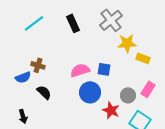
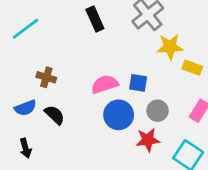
cyan line: (34, 23) -> (25, 29), moved
blue semicircle: (23, 77) -> (25, 108), moved
gray circle: (128, 95) -> (158, 111), moved
red star: (111, 110) -> (148, 140), turned -30

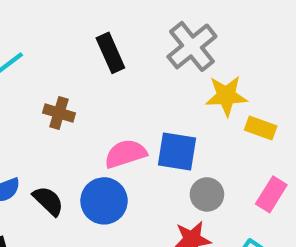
brown cross: (46, 77) -> (59, 113), moved
blue square: (138, 83) -> (177, 152), size x1.4
blue circle: (119, 115) -> (104, 201), moved

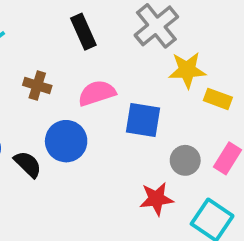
pink semicircle: (125, 154) -> (97, 93), moved
gray circle: (207, 194) -> (185, 160), moved
blue circle: (104, 201) -> (66, 141), moved

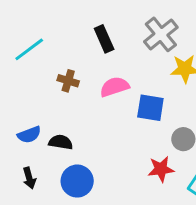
blue circle: (66, 141) -> (77, 181), moved
black semicircle: (28, 164) -> (61, 142), turned -35

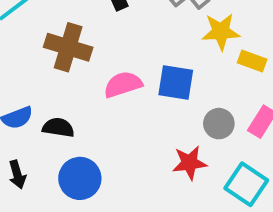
brown cross: (68, 81) -> (68, 47), size x1.6
pink semicircle: (115, 87) -> (123, 84), moved

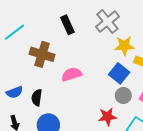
blue square: (176, 82) -> (119, 73), moved, turned 30
black semicircle: (58, 127) -> (37, 98), turned -91

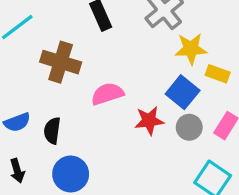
red star: (107, 117) -> (149, 121), moved

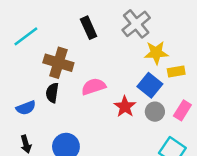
yellow rectangle: (218, 74) -> (176, 72), turned -30
red star: (149, 121) -> (125, 107), turned -30
black semicircle: (52, 131) -> (52, 93), moved

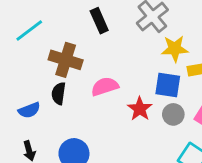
blue square: (150, 85) -> (168, 85), turned -30

